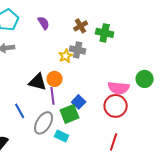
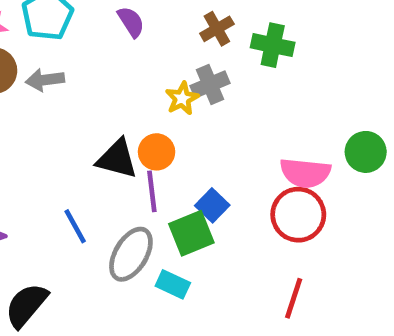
gray cross: (78, 50) -> (210, 85), turned -35

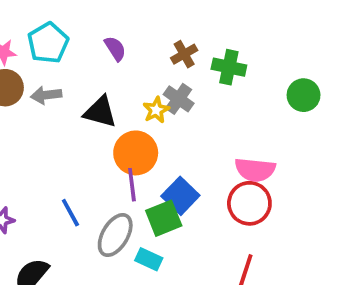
gray cross: (210, 85) -> (179, 99), turned -32
orange circle: (157, 152) -> (136, 153), size x1.5
green circle: (366, 152) -> (304, 95), moved
black triangle: (117, 159) -> (100, 112), moved
blue square: (212, 205) -> (180, 196), size x1.4

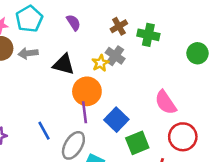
pink semicircle: (255, 170) -> (166, 102), turned 50
red circle: (249, 203) -> (183, 137), moved
green square: (164, 218) -> (137, 143), moved

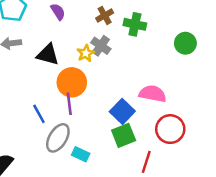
pink semicircle: (166, 102) -> (153, 94), turned 135
blue square: (116, 120) -> (122, 111), moved
blue line: (44, 131) -> (39, 114), moved

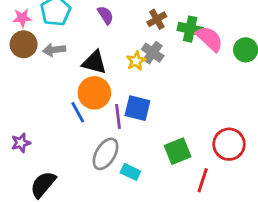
orange circle: (72, 82) -> (94, 93), moved
pink semicircle: (153, 94) -> (210, 39), moved, turned 32
blue square: (122, 111) -> (137, 108), moved, turned -30
blue line: (39, 114) -> (78, 112), moved

